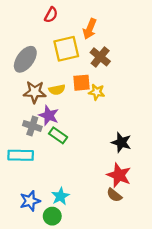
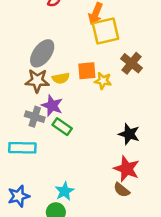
yellow square: (66, 49) -> (105, 31), moved
brown cross: (100, 57) -> (132, 63), moved
gray ellipse: (25, 59) -> (42, 53), moved
blue star: (30, 201) -> (19, 196), moved

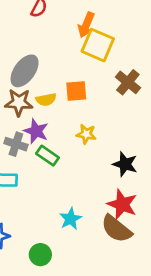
yellow square: (105, 31) -> (98, 45), turned 36
yellow star: (103, 81) -> (86, 134), moved
brown semicircle: (122, 190) -> (116, 229), size x1.6
cyan star: (65, 191) -> (70, 219), moved

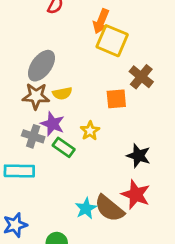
orange square: (76, 91) -> (116, 99), moved
yellow star: (86, 134) -> (90, 131), moved, turned 30
brown semicircle: (116, 229) -> (109, 208), moved

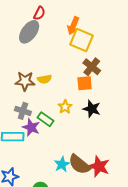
gray ellipse: (41, 66) -> (29, 32), moved
brown cross: (141, 77) -> (92, 67), moved
purple star: (53, 124) -> (31, 127), moved
black star: (138, 156) -> (92, 109), moved
red star: (136, 195) -> (99, 166), moved

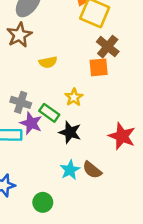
brown star: (25, 81) -> (19, 35), moved, turned -30
black star: (92, 109) -> (70, 132), moved
brown semicircle: (79, 164) -> (92, 170), size x0.7
red star: (99, 166) -> (122, 136), moved

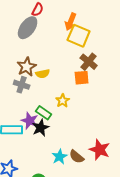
brown star: (19, 35) -> (27, 67), moved
gray cross: (21, 102) -> (22, 85), moved
black star: (70, 132) -> (41, 128), moved, turned 30
red star: (122, 136) -> (100, 150), moved

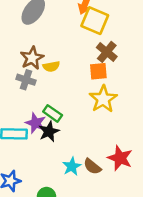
yellow star: (63, 101) -> (103, 99), moved, size x1.6

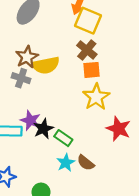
brown cross: (107, 52) -> (87, 50), moved
yellow semicircle: (51, 66) -> (46, 65), size x1.6
green rectangle: (53, 113) -> (63, 138), moved
red star: (120, 158) -> (119, 129), moved

